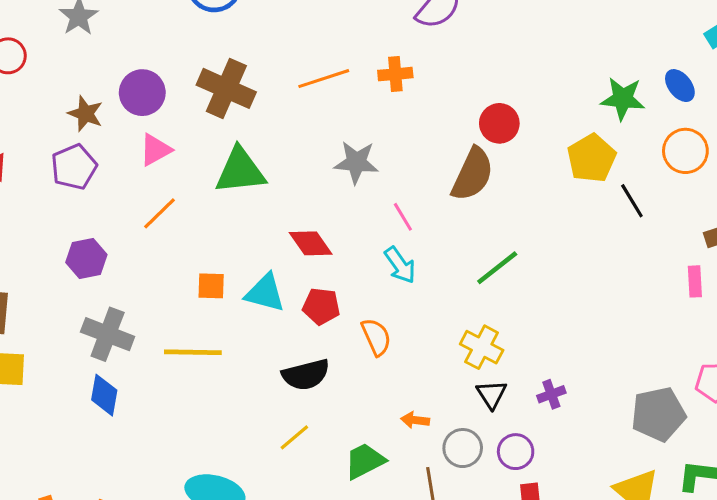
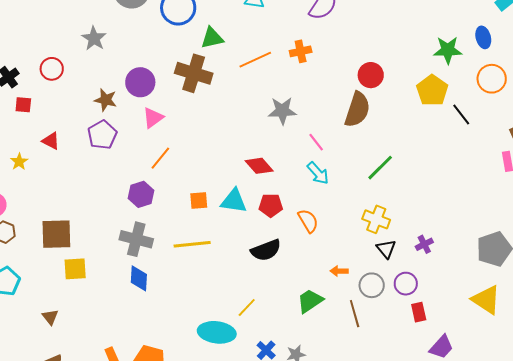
blue ellipse: (680, 86) -> (483, 37), turned 30
green triangle: (240, 171) -> (212, 38), moved, size x0.7
purple hexagon: (86, 259) -> (141, 194), moved
yellow line: (294, 437) -> (247, 307), moved

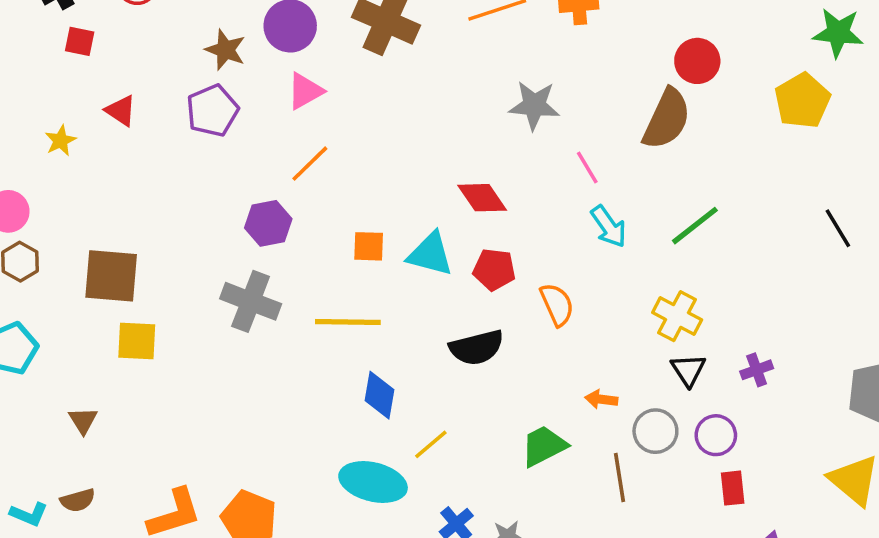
black line: (461, 115) -> (838, 228), moved
cyan arrow: (318, 173) -> (609, 226), moved
blue diamond: (139, 278) -> (379, 395), moved

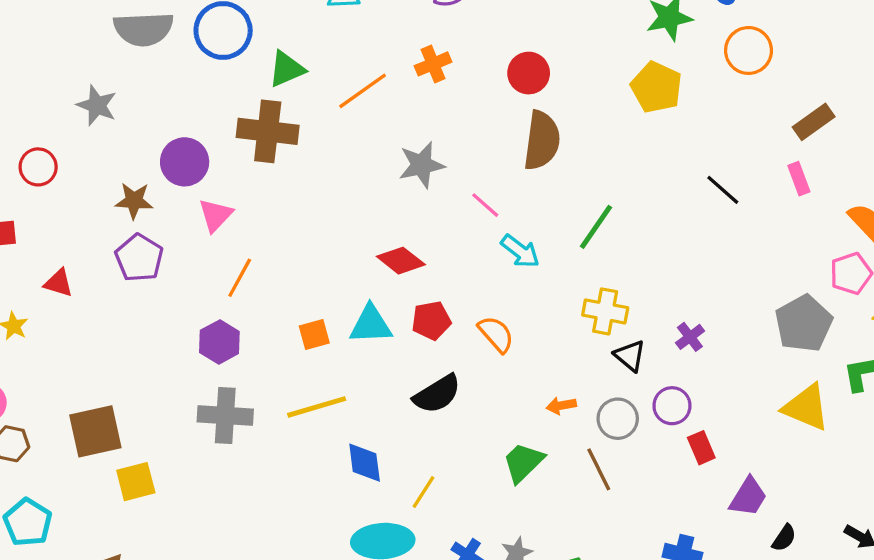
red circle: (697, 61) -> (529, 73), moved

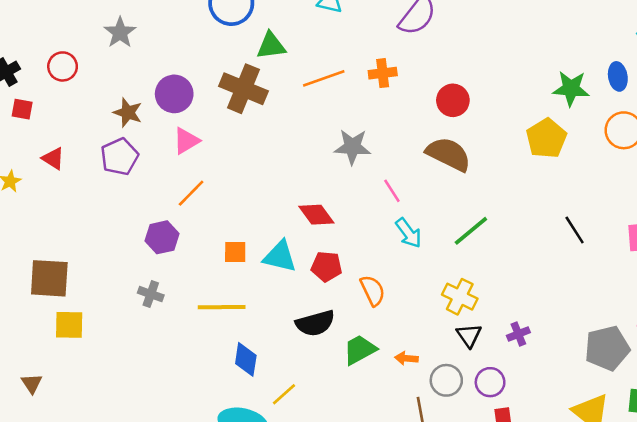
brown semicircle: (542, 141) -> (449, 154), turned -87
gray cross: (225, 415) -> (151, 294), size x0.6
green trapezoid: (523, 462) -> (360, 350), moved

